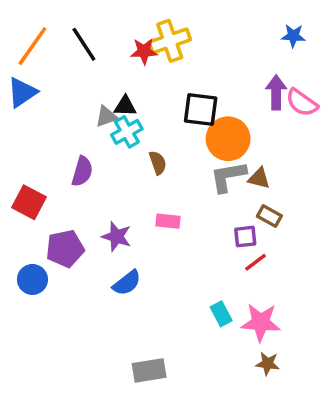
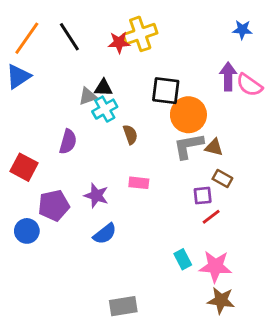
brown star: (268, 364) -> (221, 300), size x1.4

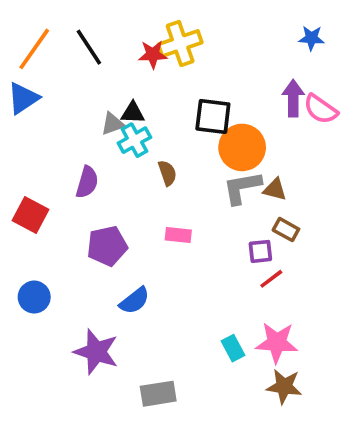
purple star: (96, 196) -> (96, 352), moved, size x1.4
purple pentagon: (54, 205) -> (107, 246), moved
cyan rectangle: (183, 259) -> (233, 348), moved

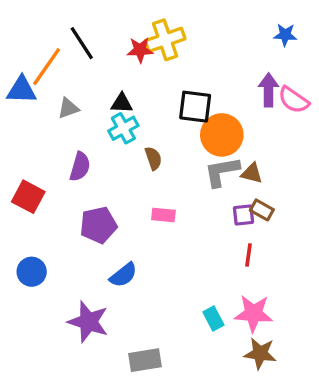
orange line: (34, 49) -> (47, 67), moved
blue triangle: (23, 98) -> (22, 90), turned 36
gray triangle: (113, 124) -> (68, 108), moved
purple square: (260, 251) -> (243, 215), moved
red line: (271, 279) -> (248, 255), turned -45

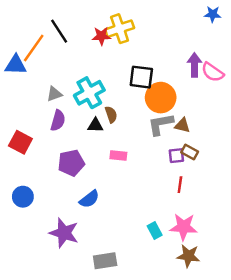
blue star: (285, 35) -> (213, 14), moved
black triangle: (122, 103) -> (95, 125), moved
gray triangle: (68, 108) -> (54, 94), moved
cyan cross: (123, 128) -> (89, 93), size x1.4

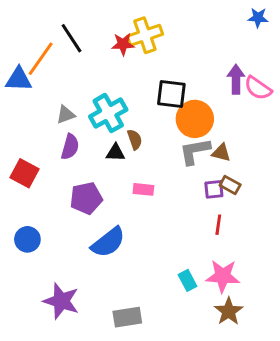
blue semicircle: (89, 199) -> (108, 242), size x1.4
purple star: (64, 233) -> (61, 301), moved
brown star: (188, 256) -> (229, 311), turned 30

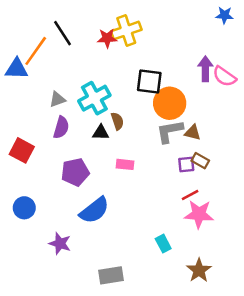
red line: (218, 225) -> (190, 195), turned 54
pink star: (223, 276) -> (199, 214), moved
purple star: (61, 301) -> (60, 244), moved, size x0.7

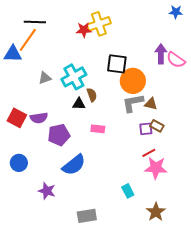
black line: (62, 33) -> (35, 22), moved, turned -55
purple semicircle: (61, 127) -> (39, 118), moved, turned 66

